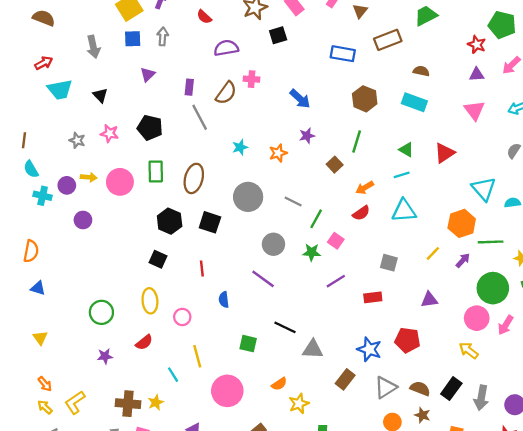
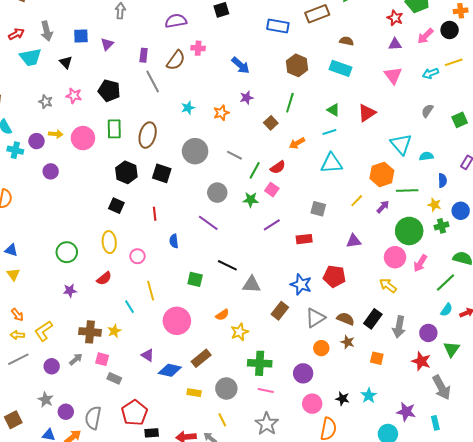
blue square: (133, 39) -> (81, 36), moved
gray arrow: (93, 47) -> (47, 31), moved
red semicircle: (361, 213) -> (278, 167), moved
blue triangle: (38, 288) -> (11, 250), moved
yellow arrow: (45, 407) -> (17, 335), turned -40

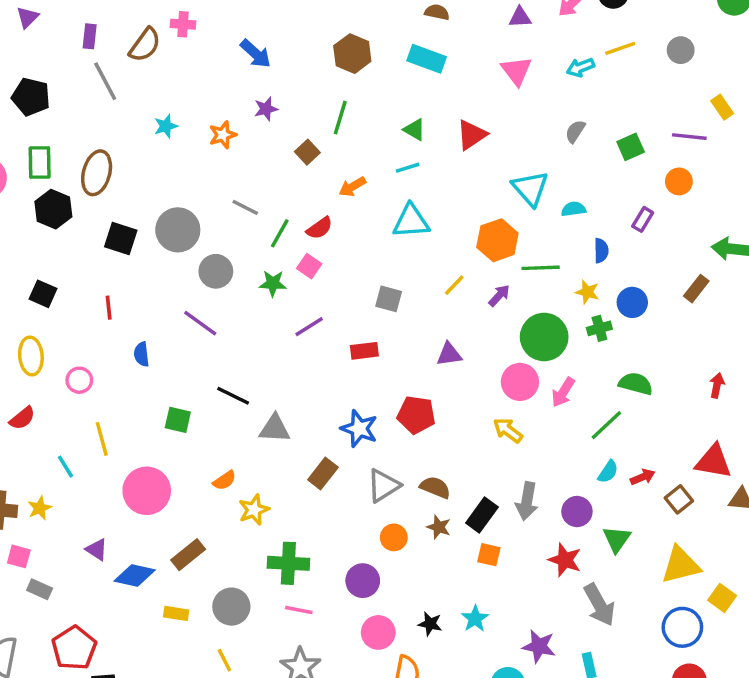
gray circle: (195, 151) -> (178, 230), moved
black hexagon: (126, 172) -> (53, 209), moved
black rectangle: (373, 319) -> (482, 515), moved

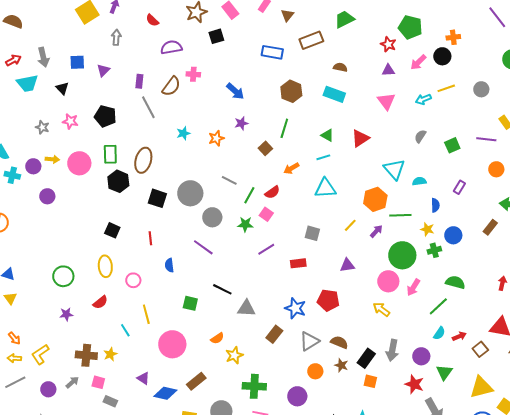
orange circle: (679, 181) -> (496, 169), moved

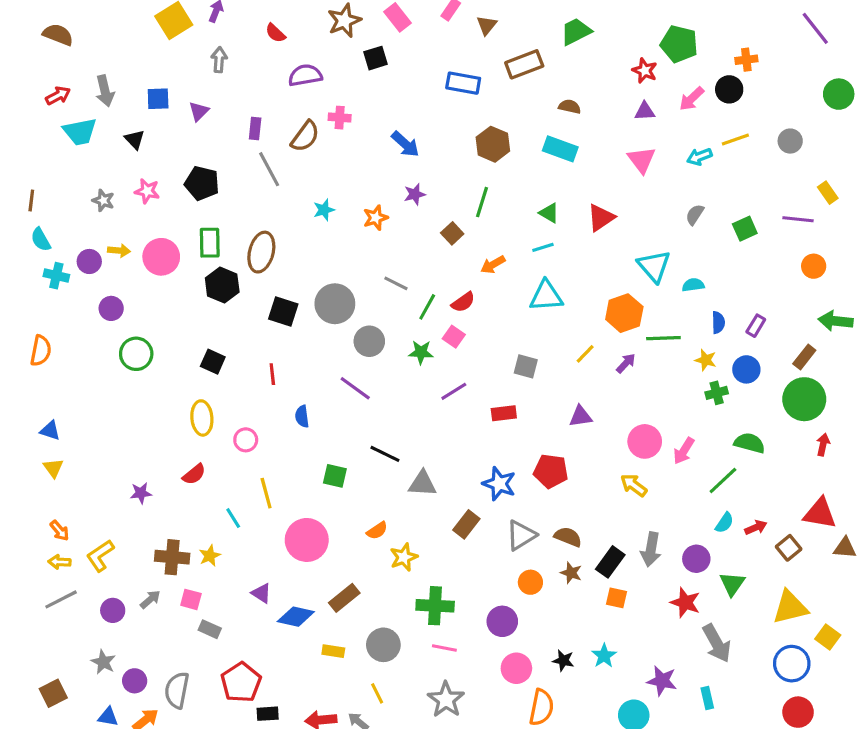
purple rectangle: (459, 187) -> (756, 326), moved
green circle: (402, 255) -> (804, 399), moved
green circle: (63, 276) -> (136, 354), moved

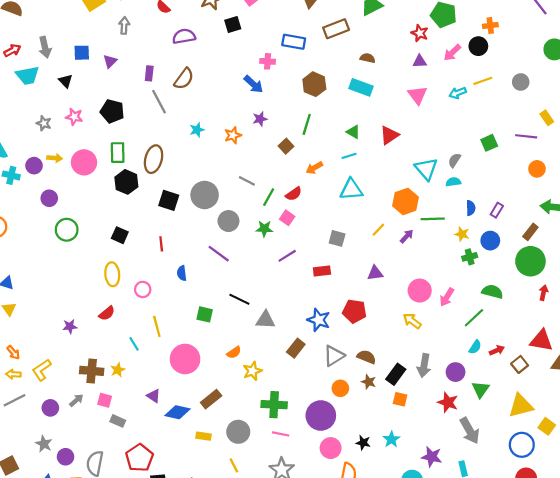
pink cross: (340, 118) -> (268, 61), moved
gray semicircle: (695, 215) -> (454, 160), moved
purple circle: (502, 621) -> (321, 415), size x1.4

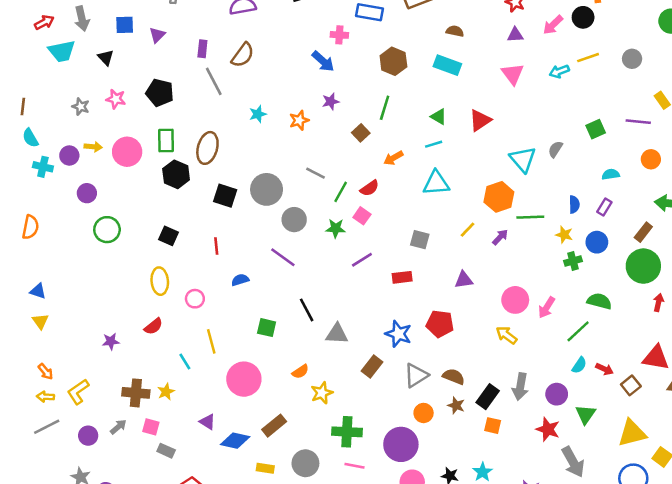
cyan semicircle: (453, 182) -> (611, 174), moved
blue semicircle: (182, 273) -> (240, 280), turned 80
black line: (239, 299) -> (307, 310), turned 36
red arrow: (497, 350) -> (604, 369), turned 48

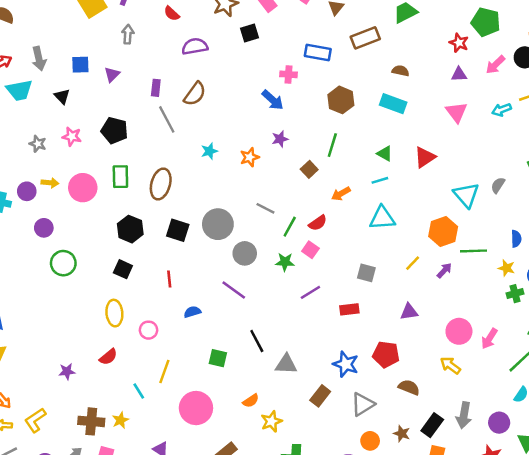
black hexagon: (176, 174) -> (130, 229), moved
yellow line: (211, 341) -> (164, 371), turned 35
brown semicircle: (454, 377) -> (409, 387), moved

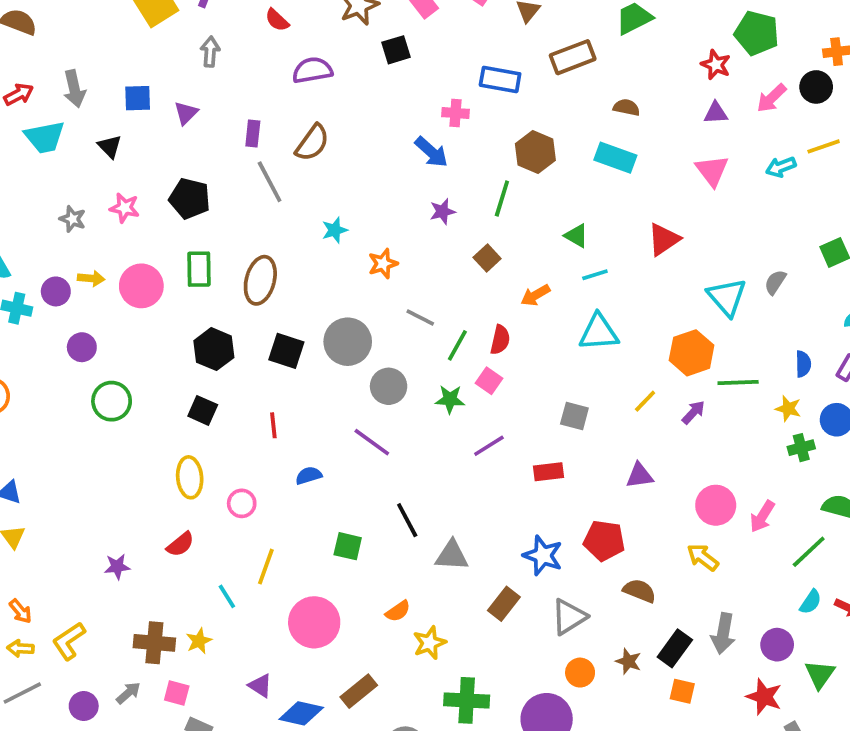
green line: (332, 145) -> (502, 199), moved
green triangle: (385, 154) -> (576, 236), moved
orange star: (250, 157) -> (383, 264), moved
red semicircle: (318, 223) -> (500, 340), turned -42

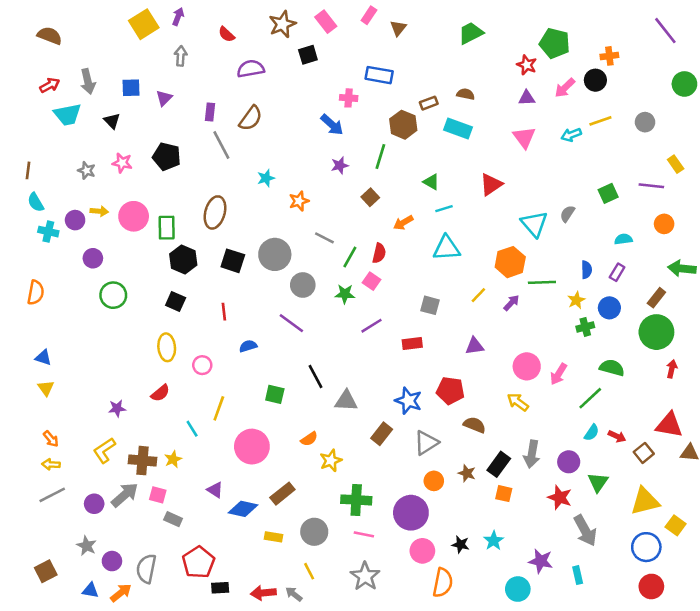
brown rectangle: (573, 57) -> (429, 103), moved, size x0.6
green rectangle: (199, 269) -> (167, 228), moved
yellow star: (788, 409) -> (576, 300), turned 30
yellow L-shape: (69, 641) -> (104, 450), moved
gray arrow: (128, 693) -> (125, 495), size x1.6

